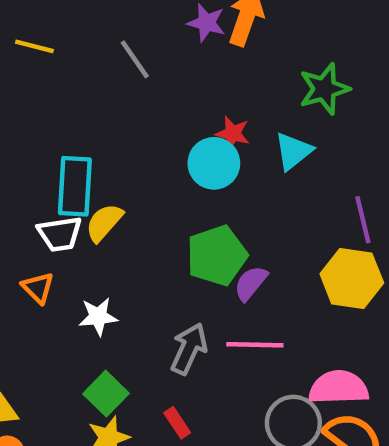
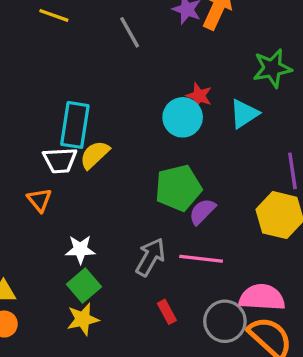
white star: (98, 317) -> (80, 249), moved
red rectangle: (177, 423) -> (167, 312), moved

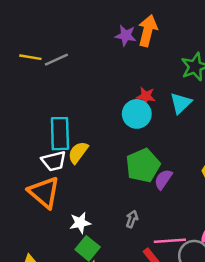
gray line: (130, 32) -> (56, 60), moved, turned -75
orange triangle: (39, 200) -> (44, 192), size x1.8
gray arrow: (150, 257) -> (132, 219), size x0.6
pink line: (201, 259) -> (170, 241), moved

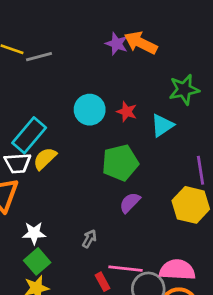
orange arrow: (148, 31) -> (141, 43), turned -88
cyan circle: (137, 114) -> (90, 110), moved
cyan rectangle: (60, 134) -> (29, 135), turned 32
green pentagon: (143, 165) -> (120, 163), moved

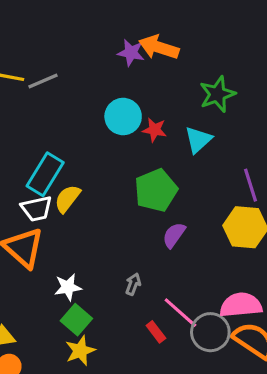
cyan circle: (90, 110) -> (123, 117), moved
pink line: (125, 269) -> (180, 313), turned 44

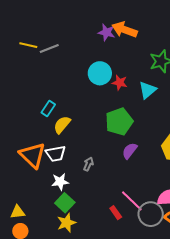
cyan rectangle: (45, 174) -> (48, 108), size x0.6
white trapezoid: (37, 209) -> (56, 154), moved
gray arrow: (133, 284) -> (88, 164), moved

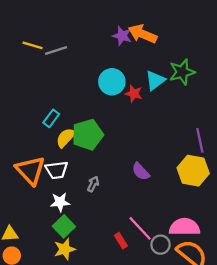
cyan triangle: (148, 90) -> (155, 80), moved
green pentagon: (119, 122) -> (88, 135), moved
purple semicircle: (130, 151) -> (141, 171), turned -84
gray circle: (151, 214) -> (161, 245), size x0.7

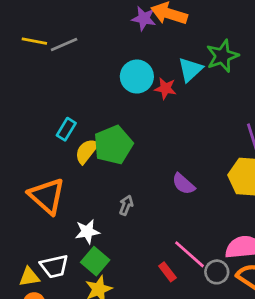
white trapezoid: (57, 170) -> (54, 266), moved

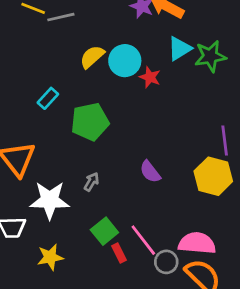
cyan triangle: (190, 69) -> (180, 49), moved
yellow semicircle: (87, 151) -> (92, 57), moved
white star: (87, 232) -> (50, 200), size x1.6
green square: (95, 261) -> (104, 231), moved

